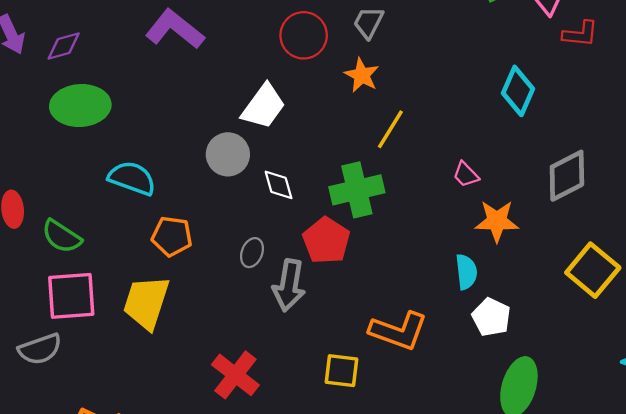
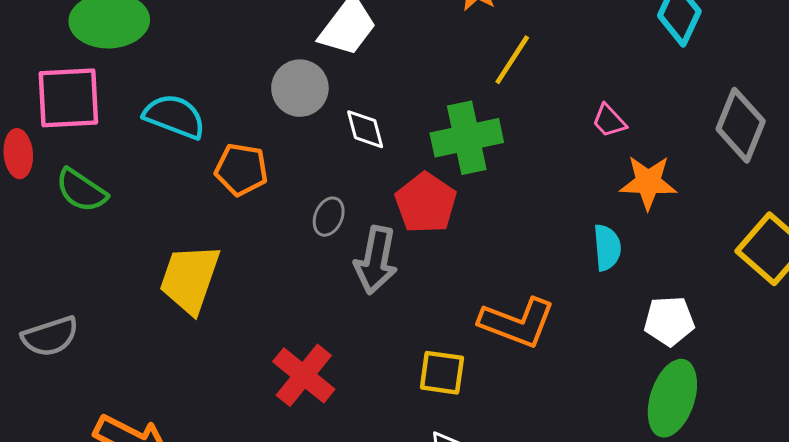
gray diamond: (567, 176) -> (741, 125), turned -42
orange pentagon: (172, 236) -> (241, 169), moved
pink square: (71, 296) -> (68, 98), moved
white pentagon: (491, 317) -> (669, 321), moved, turned -30

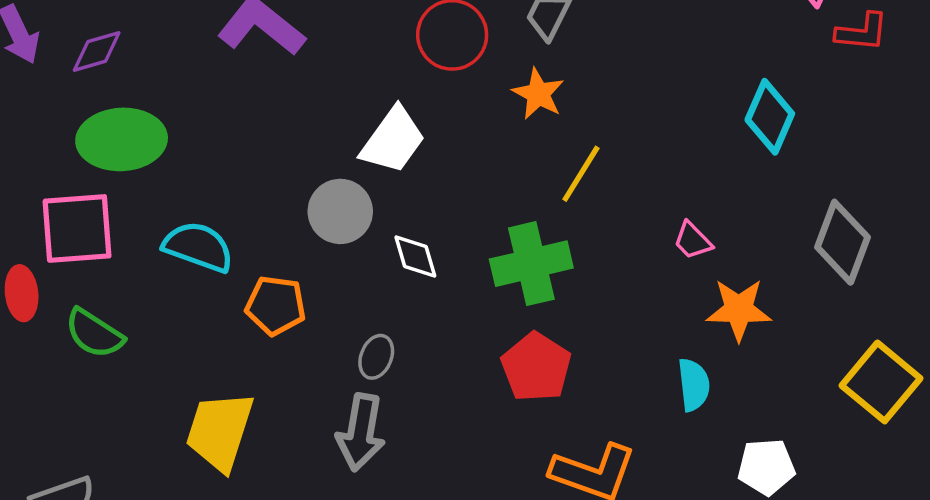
red pentagon: (426, 203) -> (536, 367), moved
gray arrow: (376, 260) -> (361, 432), moved

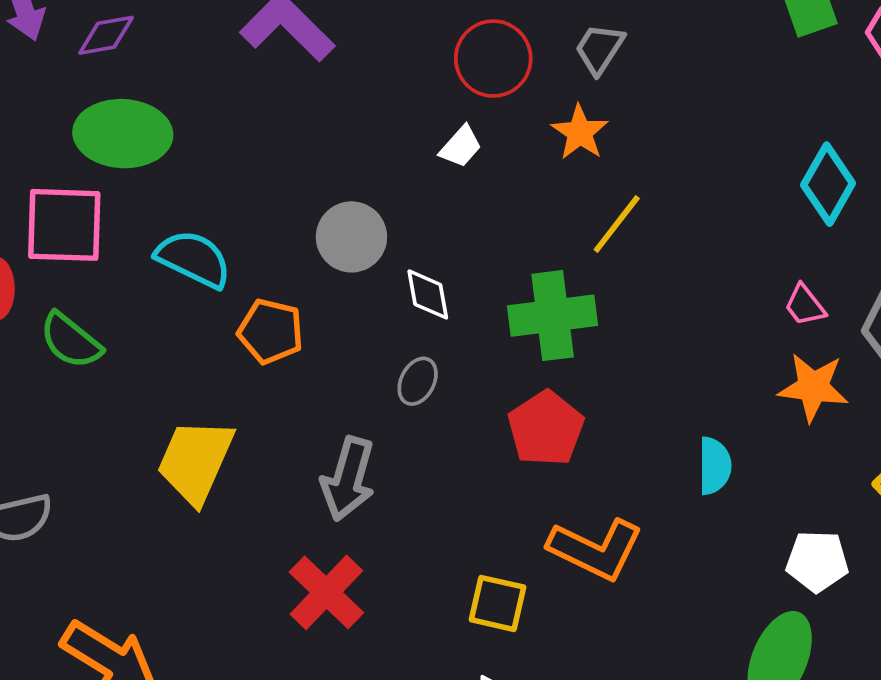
white trapezoid: (393, 140) -> (461, 147), moved, size x0.6
pink trapezoid: (693, 241) -> (805, 305), moved
orange star: (739, 310) -> (813, 387), moved
gray ellipse: (376, 357) -> (418, 381), moved
white pentagon: (766, 467) -> (817, 561), moved

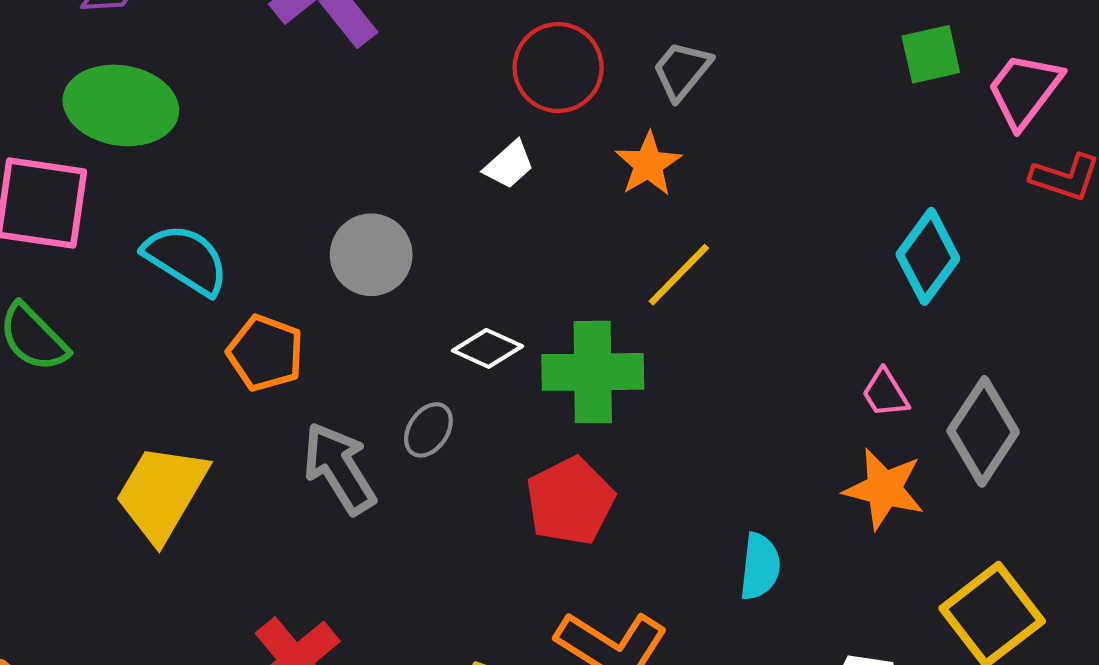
white diamond: (428, 294) -> (488, 348), moved, turned -62
gray arrow: (348, 479) -> (339, 468), moved, turned 126

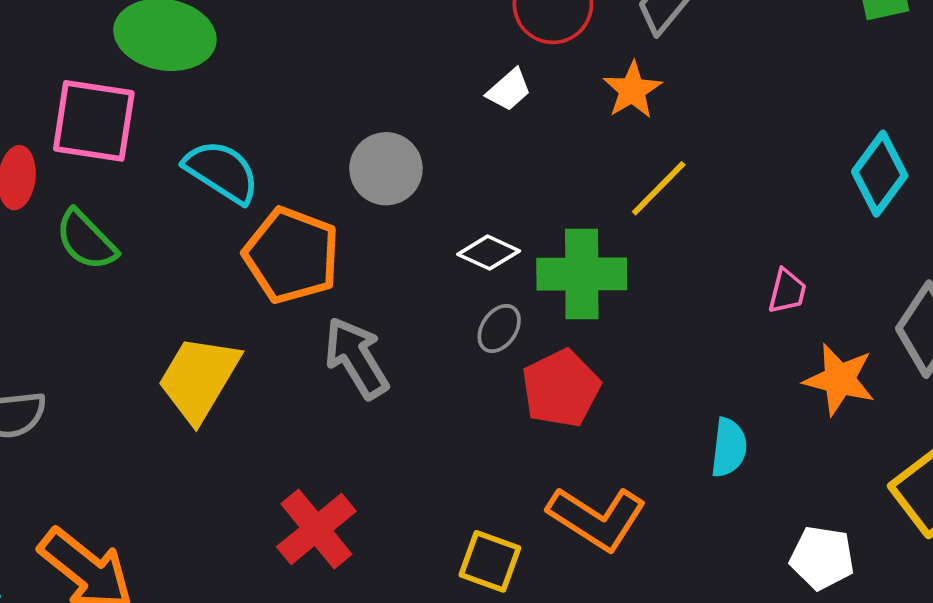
orange pentagon: (265, 353) -> (292, 255), size x1.4
pink trapezoid: (885, 393) -> (787, 291), moved, turned -135
gray ellipse: (428, 430) -> (499, 328), moved

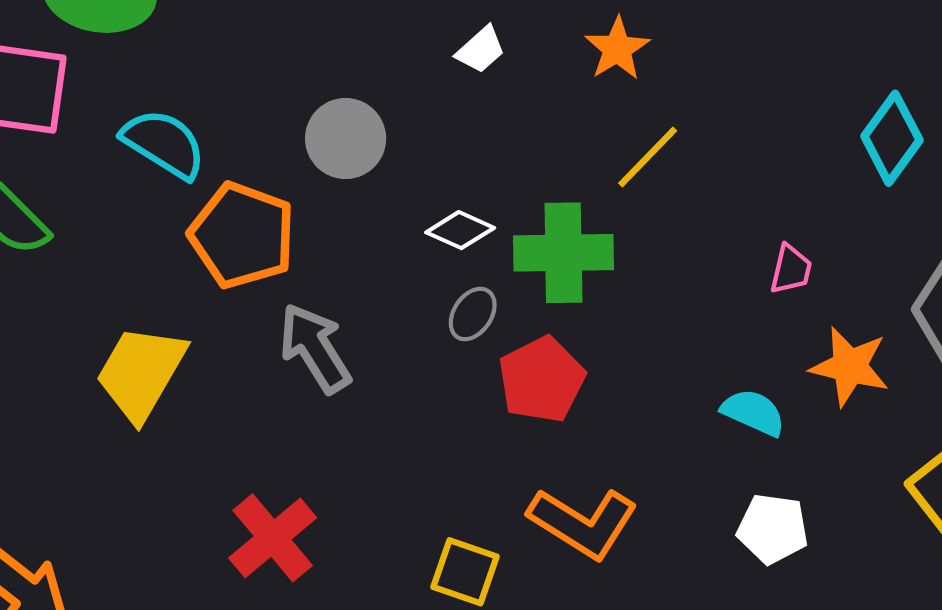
cyan semicircle: (729, 448) -> (753, 412), moved, turned -72
white pentagon: (822, 558) -> (773, 529), moved

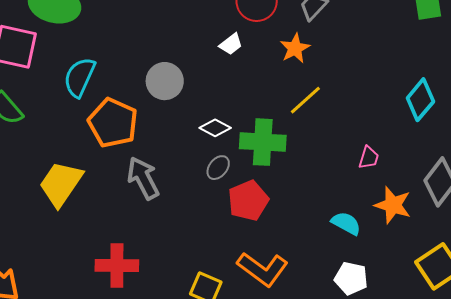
cyan semicircle: (164, 144) -> (80, 77), turned -102
red cross: (273, 538) -> (117, 265), turned 36

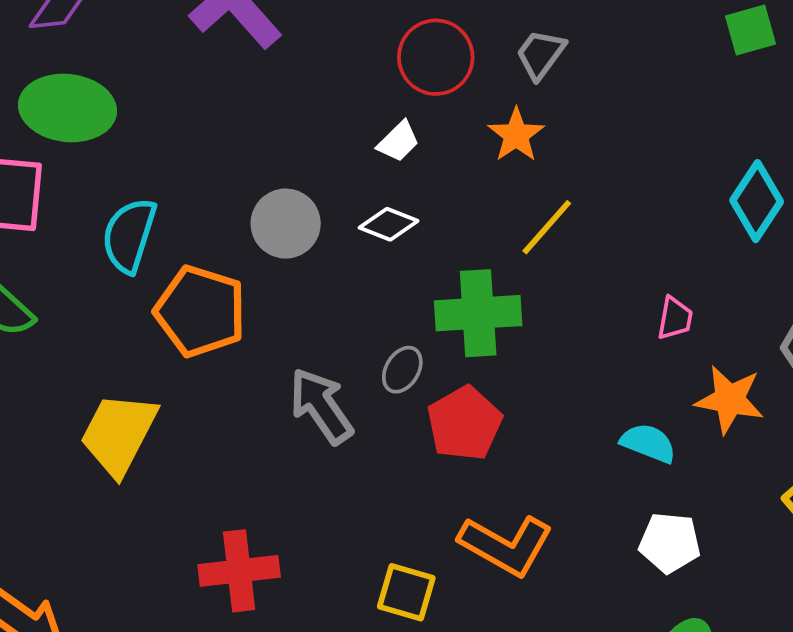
white diamond: (215, 128) -> (389, 224), moved
gray arrow: (143, 178) -> (321, 406), moved

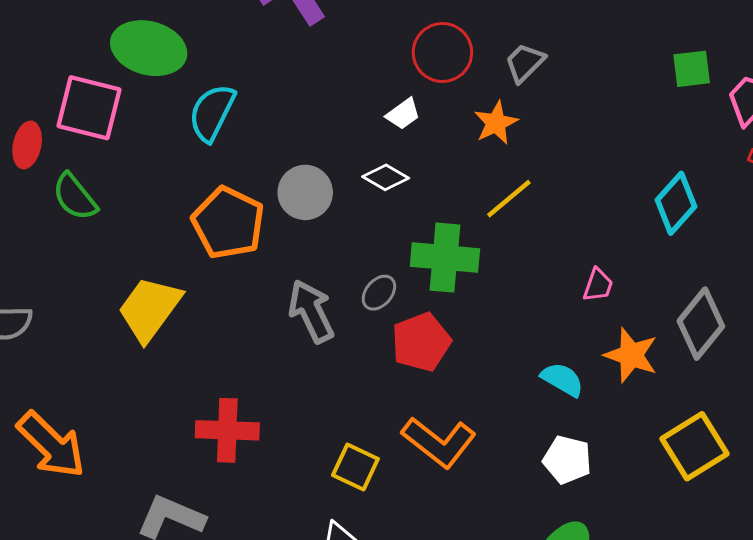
gray circle: (286, 224) -> (305, 192), moved
cyan semicircle: (129, 235) -> (212, 113), moved

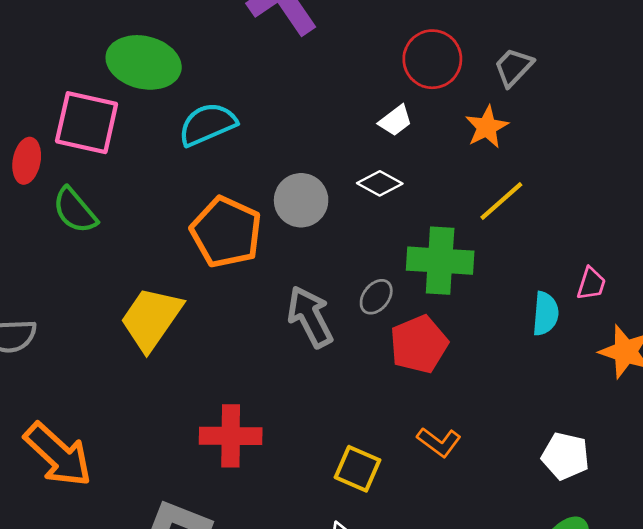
cyan semicircle: (212, 113) -> (207, 124), turned 42
cyan semicircle: (562, 379) -> (545, 314), moved, turned 66
orange L-shape: (439, 442) -> (439, 442), size x0.6

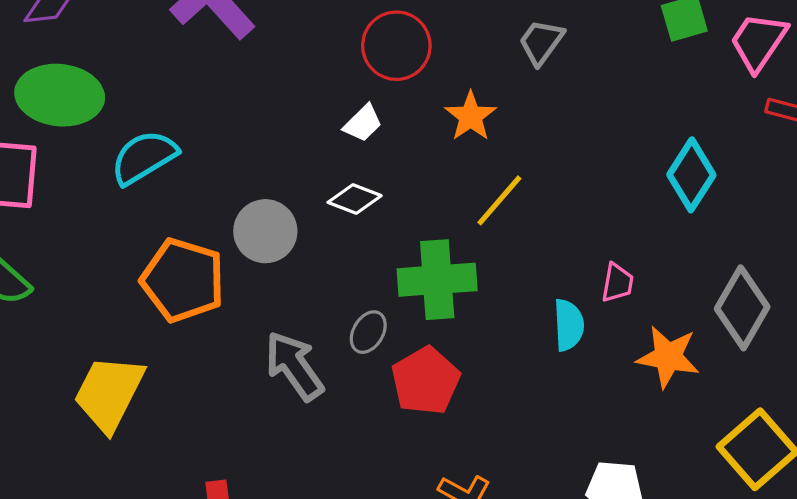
gray trapezoid: (513, 67) -> (541, 42), moved

